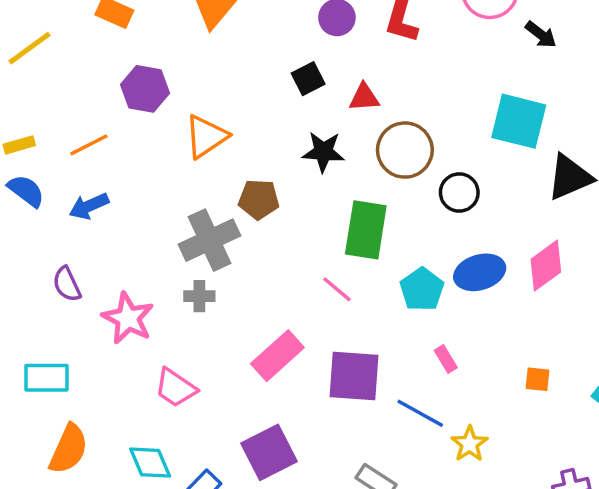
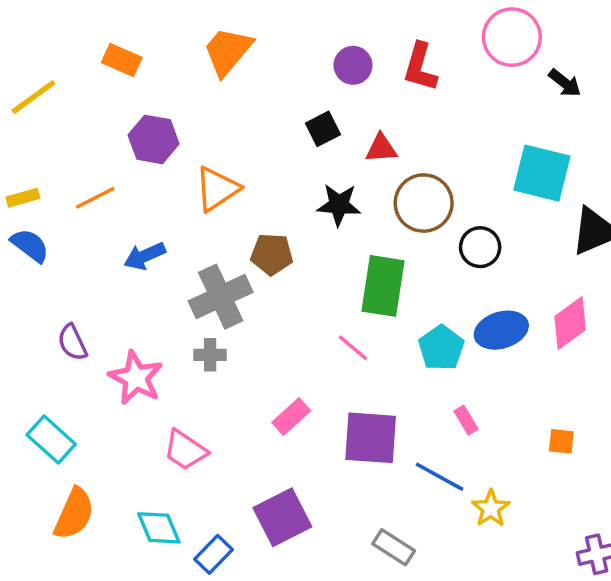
blue arrow: (89, 206) -> (145, 256), moved
pink rectangle: (277, 356) -> (291, 417), size x0.7
cyan rectangle: (46, 378) -> (51, 440), turned 42

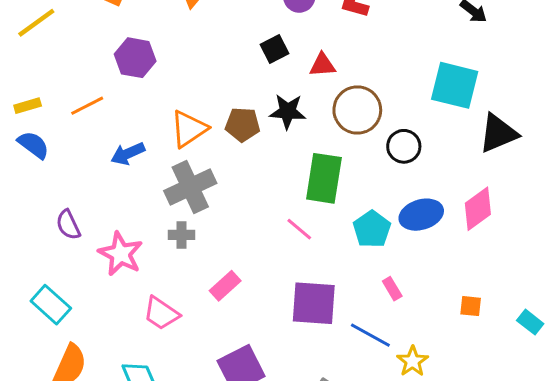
orange triangle: (217, 189) -> (189, 129), moved
brown pentagon: (272, 254) -> (243, 125), moved
pink rectangle: (291, 417) -> (225, 286), moved

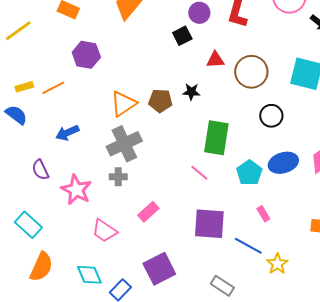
black square: (275, 49) -> (182, 36), moved
yellow rectangle: (28, 106) -> (24, 87), moved
brown circle: (357, 110) -> (251, 72), moved
black star: (288, 111) -> (191, 92), size x0.7
blue arrow: (128, 154) -> (67, 133), moved

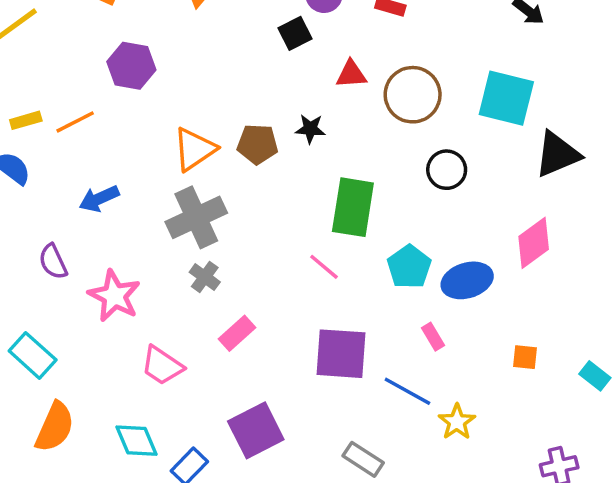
blue ellipse: (283, 163) -> (467, 280), moved
gray cross: (118, 177) -> (205, 277), moved, turned 36

